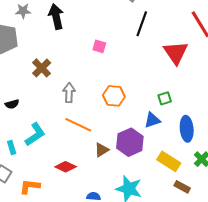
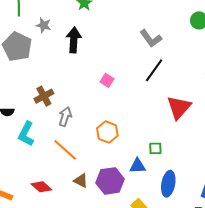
brown cross: (42, 68) -> (44, 96), moved
cyan L-shape: (35, 134) -> (26, 134), moved, turned 135
brown triangle: (102, 150) -> (81, 181), turned 42

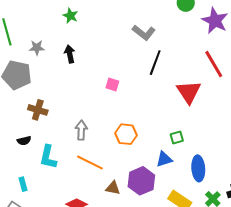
black arrow: (74, 40) -> (70, 54), size x0.7
brown cross: (44, 96) -> (38, 110), moved, turned -30

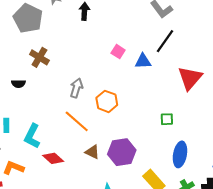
orange hexagon: (126, 134) -> (107, 101), moved
cyan L-shape: (48, 157) -> (32, 136), moved
blue triangle: (164, 159) -> (143, 61), moved

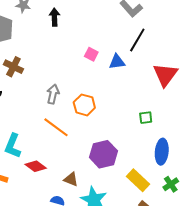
brown triangle: (92, 152) -> (71, 179), moved

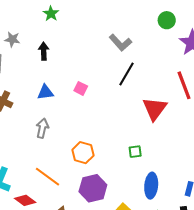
blue triangle: (117, 62) -> (45, 92), moved
orange hexagon: (84, 105) -> (83, 153), moved
orange line: (56, 127) -> (48, 177), moved

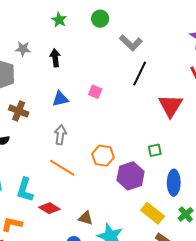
green circle: (167, 20) -> (100, 19), moved
orange line: (48, 177) -> (62, 168), moved
purple hexagon: (93, 188) -> (131, 176), moved

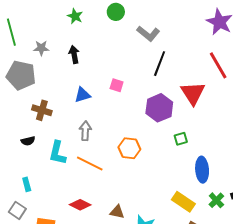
purple hexagon: (131, 176) -> (159, 108), moved
cyan L-shape: (25, 190) -> (57, 153), moved

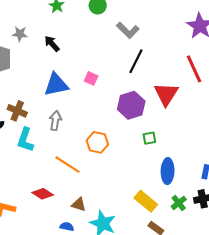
black arrow: (74, 55) -> (52, 44), turned -36
blue triangle: (82, 95) -> (56, 85), size x1.5
brown cross: (42, 110) -> (17, 111), moved
orange line: (90, 164) -> (68, 165), moved

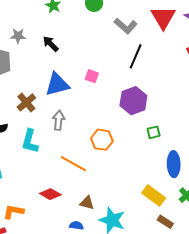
red triangle: (166, 94) -> (163, 17), moved
brown cross: (17, 111) -> (26, 102), moved, turned 30

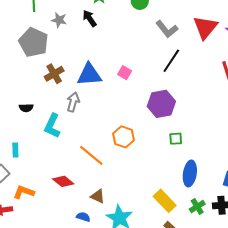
black arrow: (51, 44) -> (90, 18), moved
brown cross: (26, 102) -> (54, 74), moved
gray arrow: (59, 120) -> (73, 102), moved

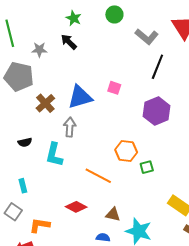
green square: (176, 139) -> (147, 167), moved

